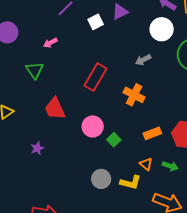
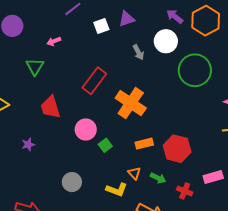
gray arrow: (143, 60) -> (138, 52), moved, turned -98
orange cross: (134, 95) -> (131, 103), size x1.4
gray circle: (101, 179) -> (72, 182), moved

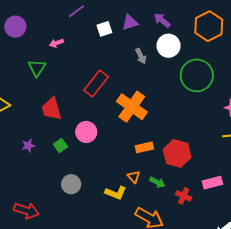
purple arrow: (175, 17) -> (162, 20), moved
green square: (105, 145) -> (60, 145), moved

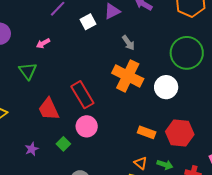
white circle: (169, 46) -> (166, 87), moved
red rectangle: (96, 83) -> (82, 95), moved, turned -60
orange cross: (132, 107) -> (128, 76), moved
orange rectangle: (144, 147) -> (147, 132), turned 42

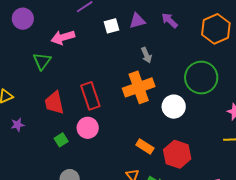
pink arrow: (43, 43) -> (63, 37), size x1.6
orange cross: (128, 76) -> (139, 87), turned 32
purple star: (32, 149) -> (18, 125), moved

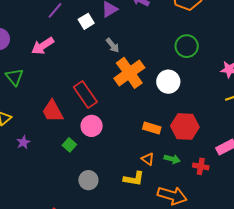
gray arrow: (146, 55) -> (113, 45), moved
green triangle: (42, 61) -> (14, 77), moved
green circle: (201, 78) -> (187, 46), size x0.7

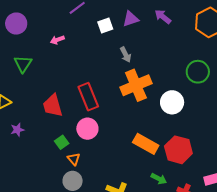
pink arrow: (43, 46) -> (57, 40), size x0.6
orange rectangle: (152, 128) -> (146, 144), size x1.4
orange triangle: (148, 159) -> (74, 159), moved

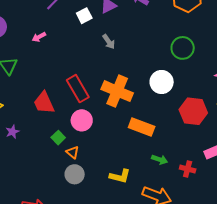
orange cross: (136, 85) -> (117, 91), moved, turned -36
red hexagon: (178, 150) -> (193, 111), moved

